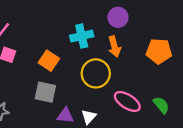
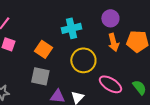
purple circle: (118, 17) -> (110, 18), moved
orange arrow: (114, 47) -> (113, 42), moved

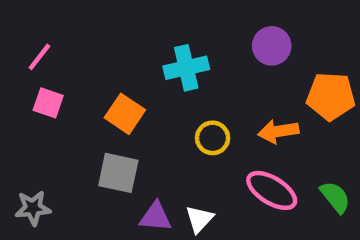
orange arrow: (113, 42) -> (278, 131), moved, turned 96
yellow circle: (83, 60) -> (213, 138), size x0.6

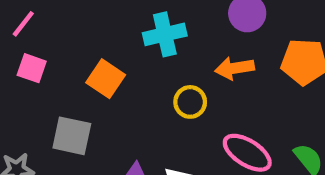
orange arrow: (278, 131) -> (235, 68), moved
gray square: (118, 173) -> (72, 136), moved

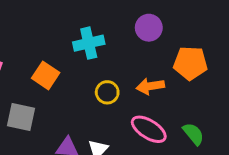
orange arrow: (235, 68) -> (150, 86), moved

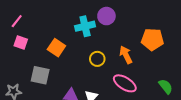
purple circle: (149, 28) -> (106, 16), moved
orange arrow: (150, 86) -> (126, 55), turned 72
green semicircle: (193, 134) -> (166, 86), moved

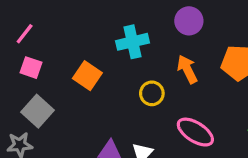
purple circle: (106, 16) -> (189, 21), moved
orange arrow: (126, 55) -> (187, 69), moved
gray square: (40, 75) -> (37, 111), moved, turned 30

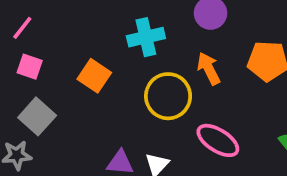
yellow circle: (152, 93) -> (168, 96), size x1.6

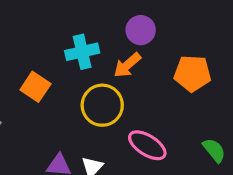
orange arrow: (209, 68) -> (127, 65), moved, turned -104

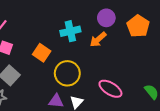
orange pentagon: (192, 73) -> (138, 26), moved, turned 30
yellow circle: (102, 105) -> (67, 73), moved

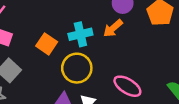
cyan cross: (70, 31) -> (80, 34), moved

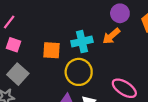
orange square: (47, 44) -> (52, 50), turned -30

